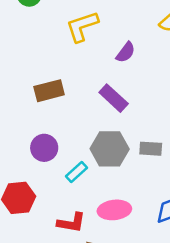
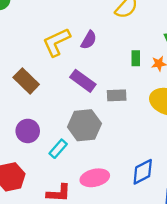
yellow L-shape: (82, 26) -> (56, 42), moved
brown rectangle: (49, 91) -> (26, 81), turned 65
gray rectangle: (151, 149) -> (117, 95), moved

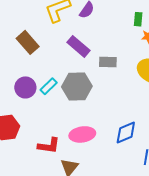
green rectangle: (136, 58) -> (138, 19), moved
cyan rectangle: (58, 149) -> (49, 86), moved

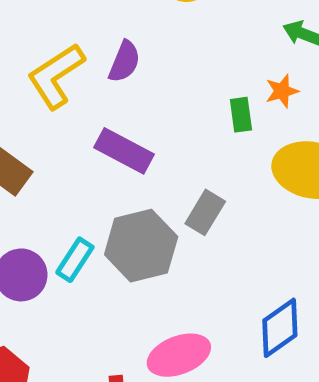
green rectangle: (138, 19) -> (241, 115), moved
gray rectangle: (108, 62) -> (205, 212), moved, turned -48

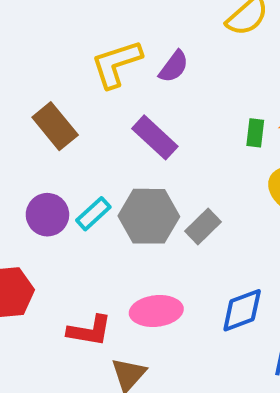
gray rectangle: (205, 212) -> (203, 226), moved

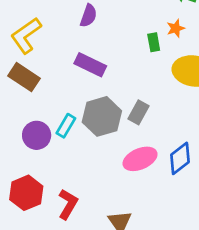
yellow L-shape: (116, 64) -> (26, 35), moved
pink ellipse: (156, 311) -> (140, 159), moved
red L-shape: (89, 331) -> (68, 204), moved, turned -52

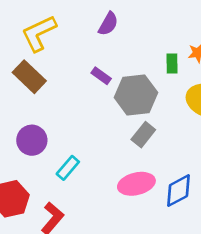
purple rectangle: (90, 65) -> (101, 76), size x0.6
gray hexagon: (102, 116) -> (136, 95), moved
cyan rectangle: (66, 126) -> (68, 168), moved

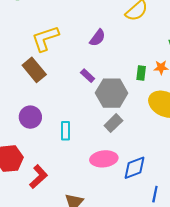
cyan rectangle: (68, 168) -> (66, 131), moved, turned -48

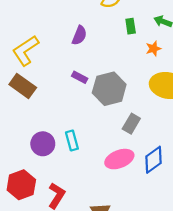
green rectangle: (141, 73) -> (131, 26), moved
purple circle: (30, 117) -> (43, 144), moved
gray rectangle: (113, 123) -> (131, 124), moved

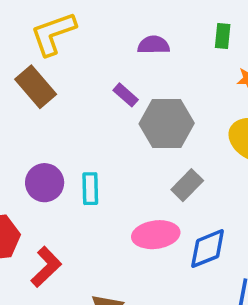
purple semicircle: (79, 35) -> (154, 45), moved, turned -126

